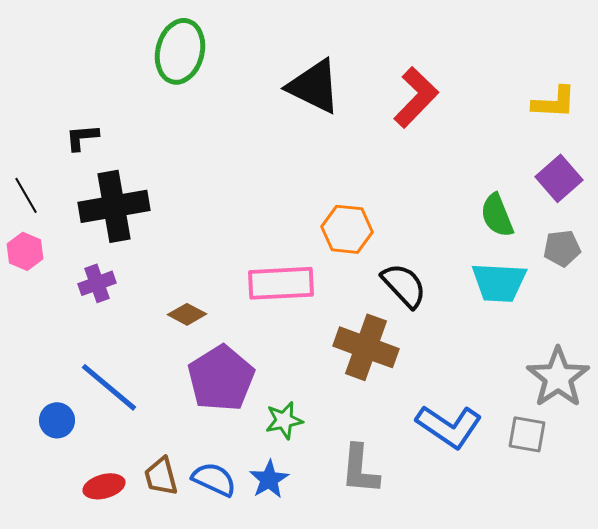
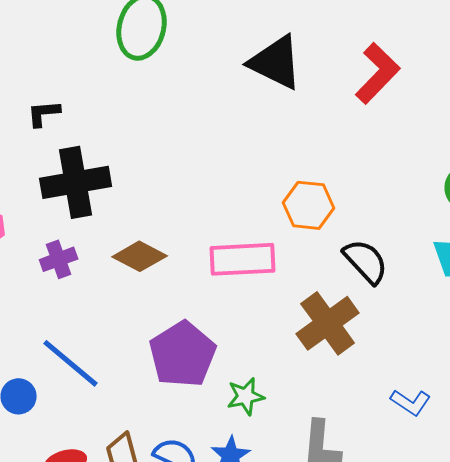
brown diamond: (187, 314) -> (140, 256), moved, size x1.4
brown cross: (366, 347) -> (328, 323), turned 34
blue L-shape: (449, 426) -> (411, 402), size x0.6

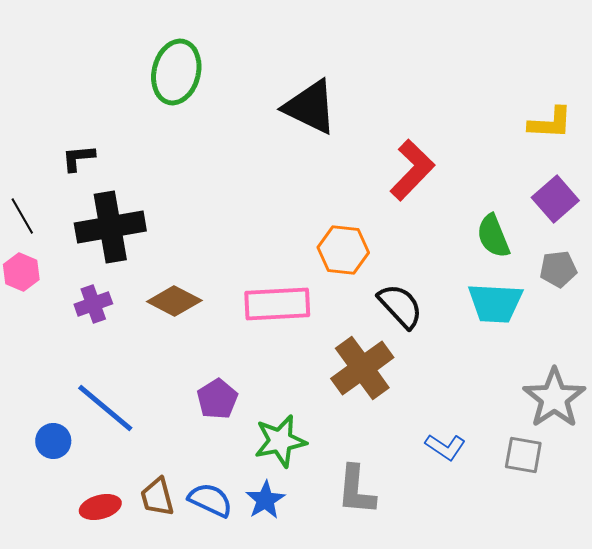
red L-shape: (378, 73) -> (412, 170), moved
purple pentagon: (183, 354) -> (217, 399), size x0.6
green star: (246, 396) -> (280, 441), size x1.4

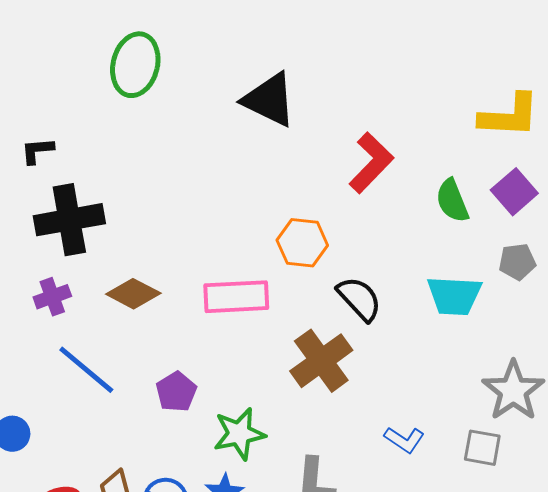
yellow L-shape: (550, 123) -> (509, 116), size x1.4
green semicircle: (493, 236) -> (452, 201), moved
blue line: (105, 408) -> (86, 370), moved

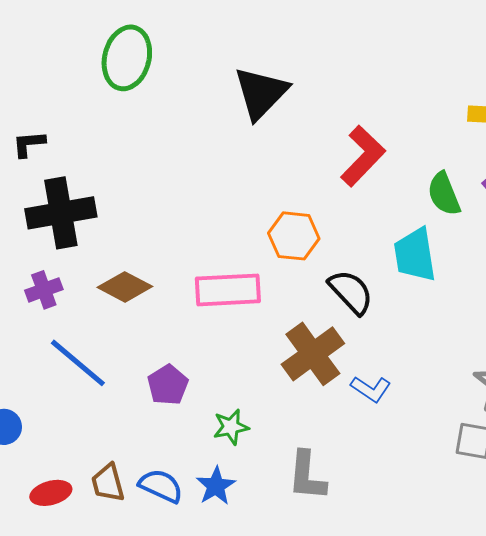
black triangle: (269, 100) -> (261, 93), turned 48
cyan trapezoid: (454, 296) -> (415, 255), moved, turned 78
green star: (239, 434) -> (231, 427), size x0.7
blue L-shape: (404, 440) -> (371, 389), moved

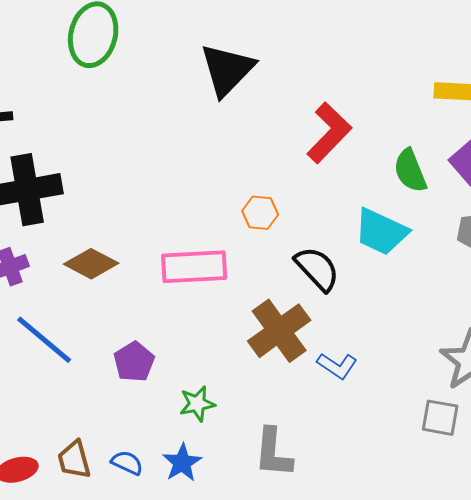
orange hexagon: (294, 236) -> (260, 213), size x0.7
cyan trapezoid: (415, 255) -> (381, 232), turned -56
blue semicircle: (161, 486) -> (127, 463), size x0.7

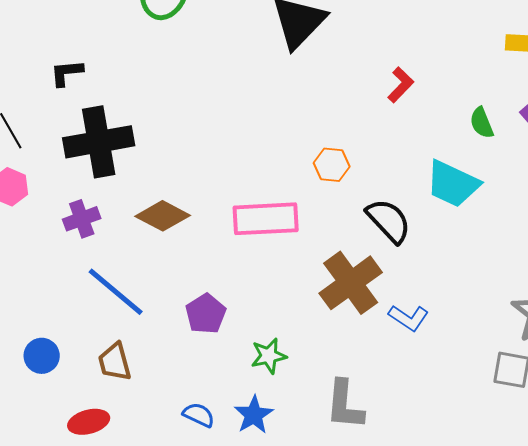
red L-shape: (329, 133) -> (401, 85), size x0.6
green semicircle: (410, 171) -> (482, 123), size x0.7
brown trapezoid: (74, 460) -> (115, 362), moved

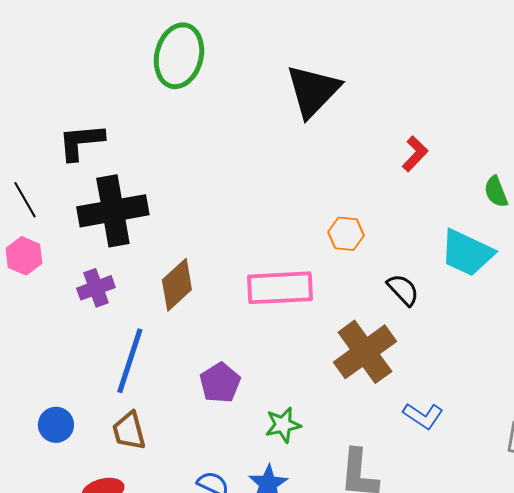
black L-shape: (67, 73) -> (81, 142), size x1.4
brown diamond: (163, 216) -> (177, 285), turned -70
black semicircle: (389, 221) -> (403, 290), size x0.7
blue line: (116, 292) -> (130, 361), turned 68
blue L-shape: (409, 318) -> (423, 416), moved

